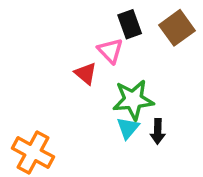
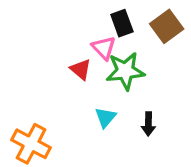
green star: (133, 100) -> (125, 71), moved
cyan triangle: (128, 128) -> (105, 117), moved

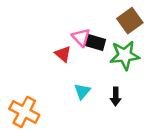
black rectangle: (122, 23) -> (95, 42), moved, turned -54
green star: (125, 71) -> (125, 55), moved

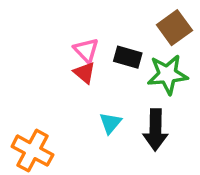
pink triangle: (81, 37) -> (86, 50), moved
black arrow: (116, 96) -> (155, 130), size x1.6

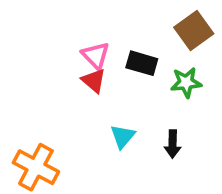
green star: (168, 74) -> (186, 82), size x0.7
black arrow: (155, 130) -> (173, 144), size x0.6

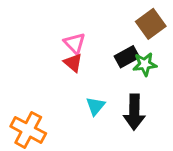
black rectangle: (142, 63) -> (127, 57), moved, turned -45
black arrow: (173, 144) -> (134, 112), size x1.6

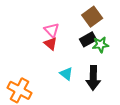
brown square: (151, 24) -> (92, 17), moved
cyan triangle: (95, 106) -> (66, 74), turned -32

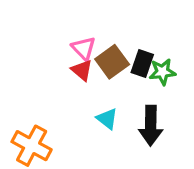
brown square: (92, 17) -> (112, 62), moved
black rectangle: (88, 39) -> (142, 63), turned -42

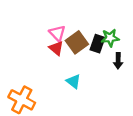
green star: (162, 72) -> (110, 38), moved
black arrow: (151, 126) -> (118, 61), moved, size x0.6

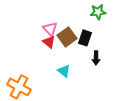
green star: (110, 38) -> (98, 12), moved
black arrow: (118, 61) -> (96, 58), moved

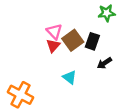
red triangle: (49, 42) -> (53, 46), turned 32
black arrow: (96, 58) -> (104, 63), turned 56

